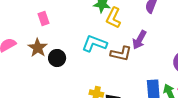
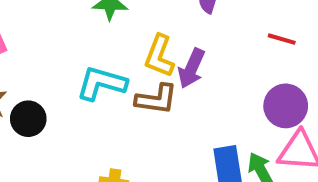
yellow L-shape: (114, 18) -> (159, 56), moved

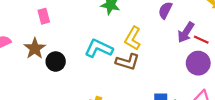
purple arrow: (191, 68) -> (186, 32), moved
purple circle: (286, 106) -> (198, 63), moved

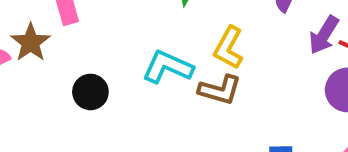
brown star: (35, 48) -> (31, 43), moved

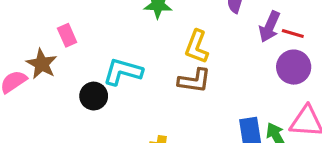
cyan L-shape: (168, 67) -> (123, 72), moved

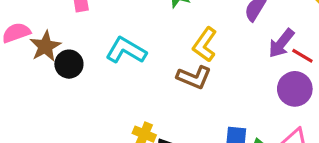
brown star: (42, 64) -> (45, 46), moved
black circle: (94, 96) -> (69, 64), moved

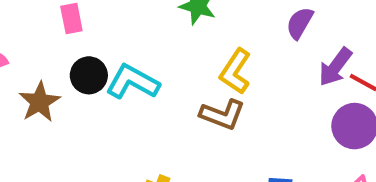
brown star: (45, 46) -> (39, 102), moved
black circle: (69, 64) -> (89, 75), moved

